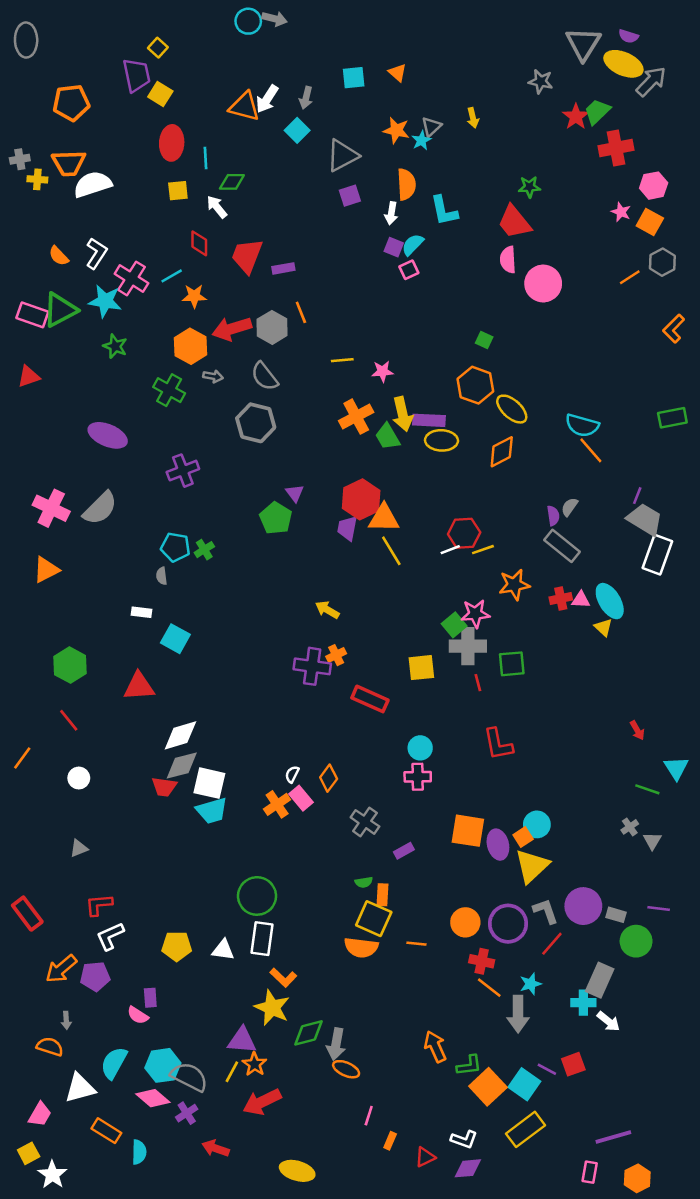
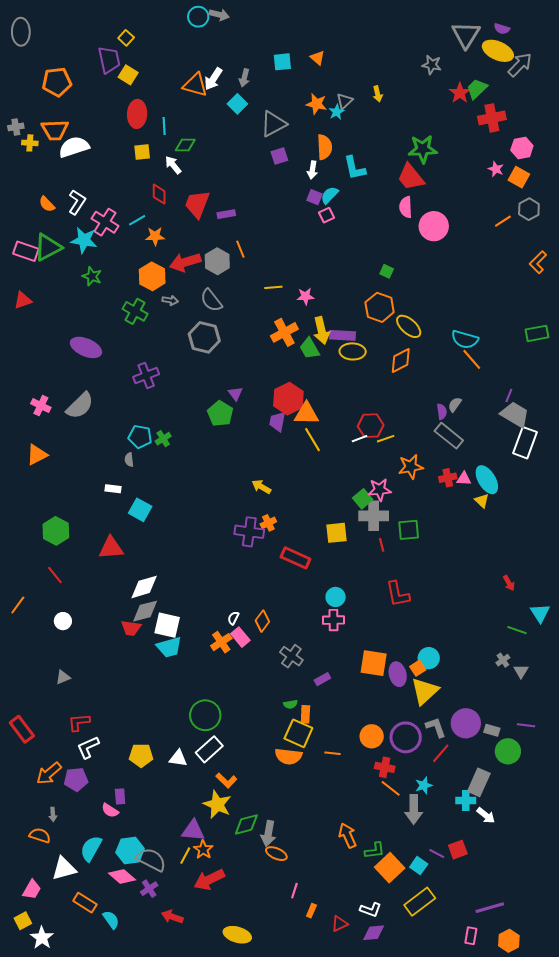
green star: (529, 187) -> (423, 149), size x1.6
pink cross: (51, 508) -> (41, 406), size x0.7
white rectangle: (262, 939) -> (209, 749), turned 40
cyan square: (524, 1084) -> (419, 866), size x0.7
cyan semicircle: (139, 1152) -> (111, 920), turned -36

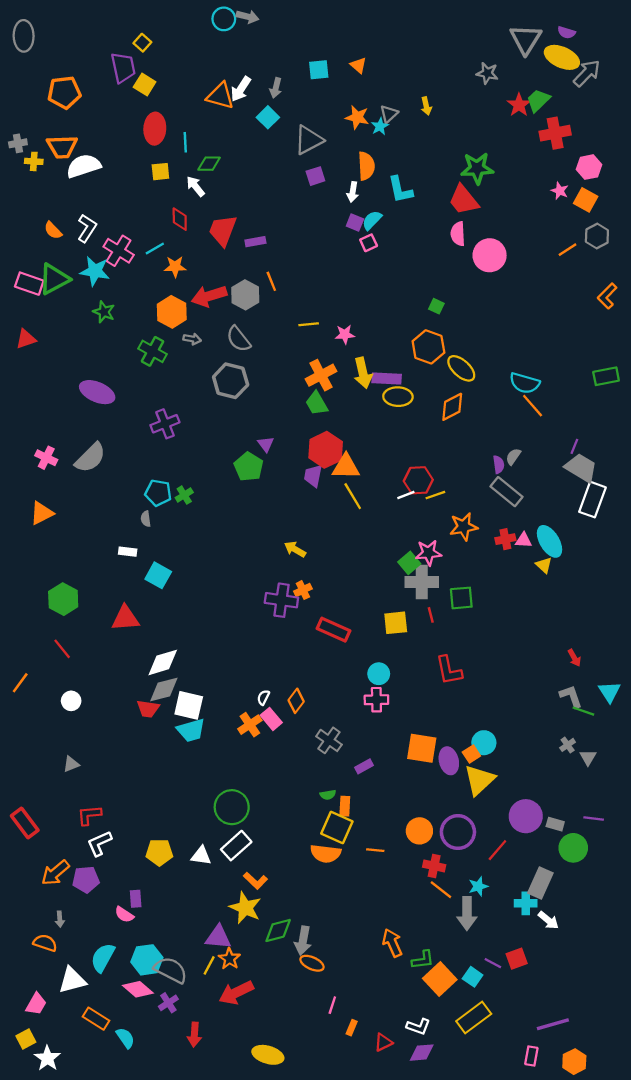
green trapezoid: (309, 348) -> (317, 403), moved
yellow square: (337, 533) -> (396, 623), moved
gray L-shape: (436, 727) -> (571, 696), moved
red arrow: (172, 917) -> (194, 1034), turned -105

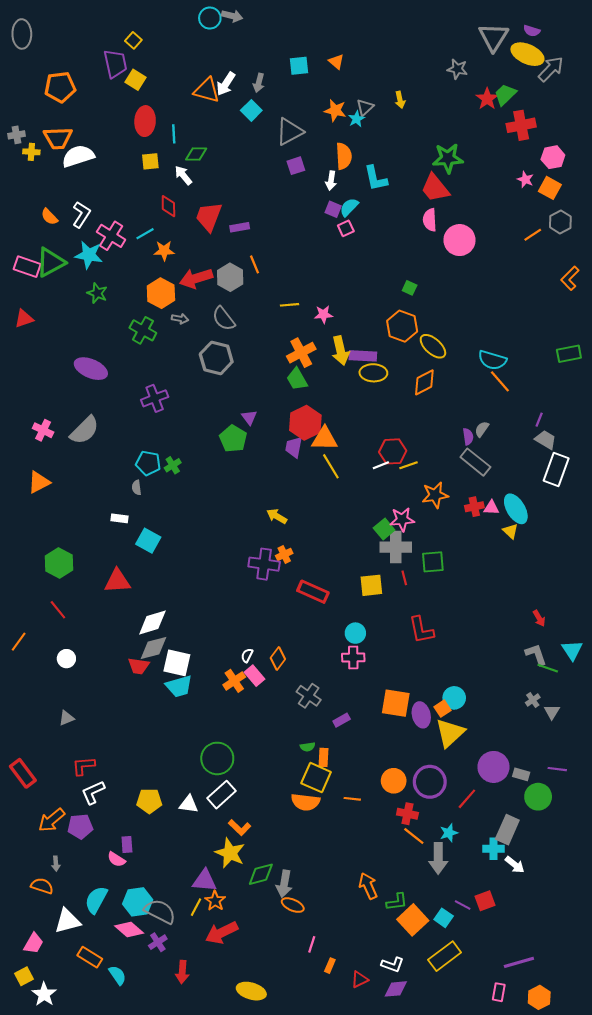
gray trapezoid: (581, 468) -> (546, 440), size x0.7

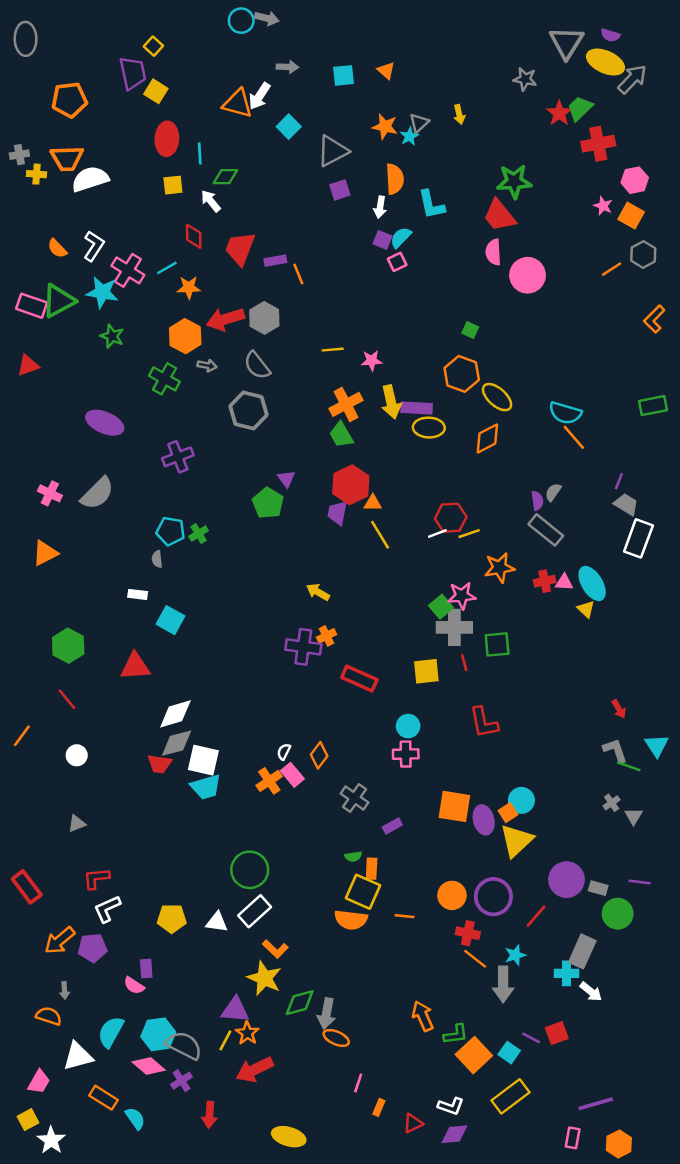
gray arrow: (259, 83) -> (287, 67), moved, turned -102
orange line: (254, 264) -> (298, 274), moved
orange triangle: (325, 439) -> (373, 503), size x0.6

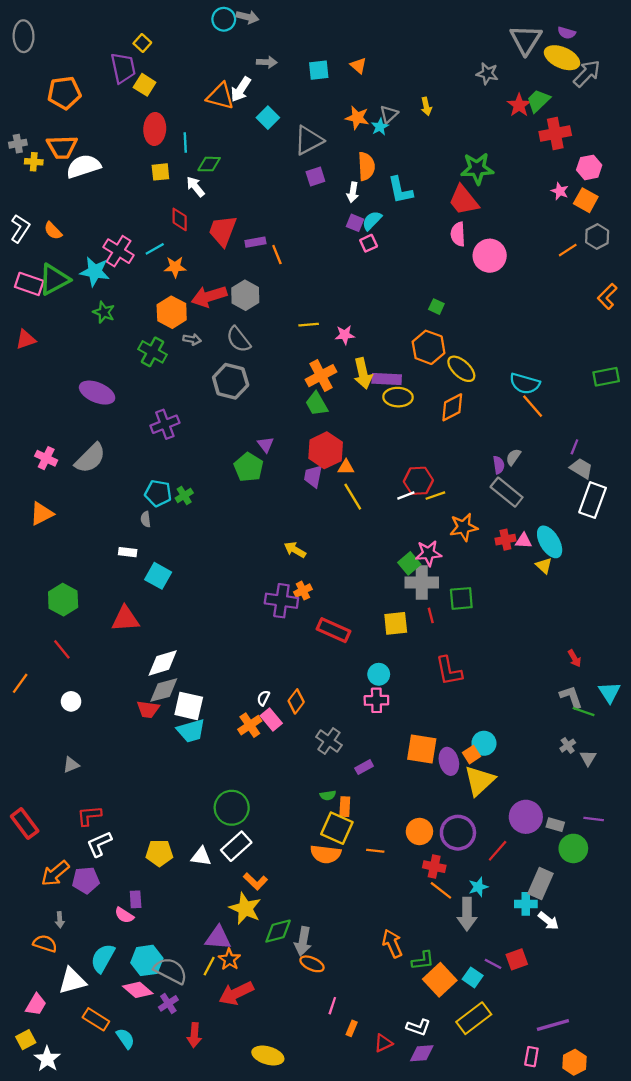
white L-shape: (94, 246) -> (20, 229), moved

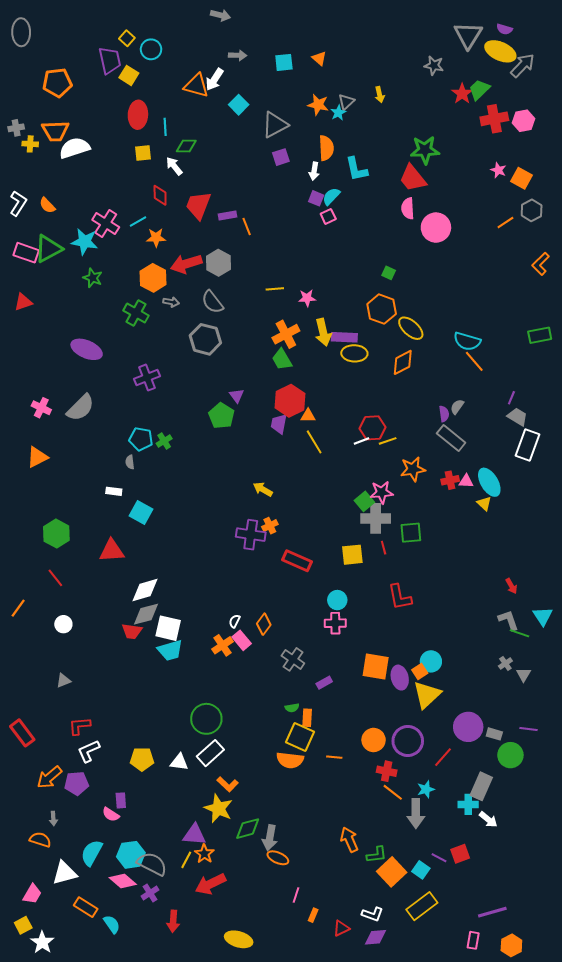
cyan circle: (224, 19) -> (151, 49), moved
pink hexagon: (589, 167) -> (524, 121), moved

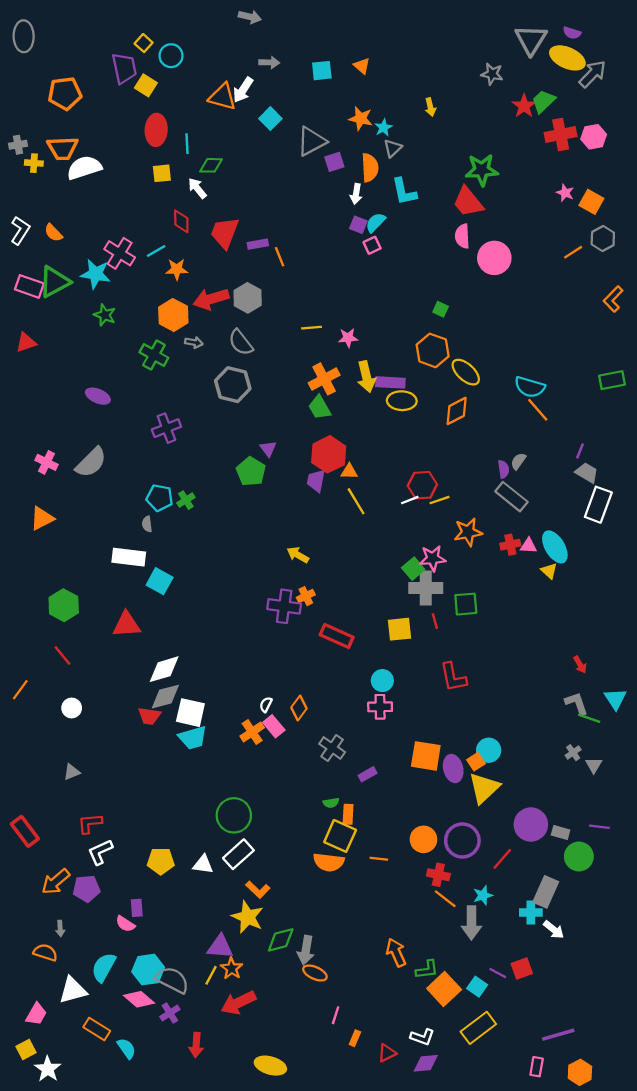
gray triangle: (346, 102) -> (393, 148), moved
purple square: (281, 157) -> (334, 162), moved
purple ellipse: (87, 349) -> (98, 396), size x0.7
white rectangle: (114, 491) -> (129, 557), size x1.8

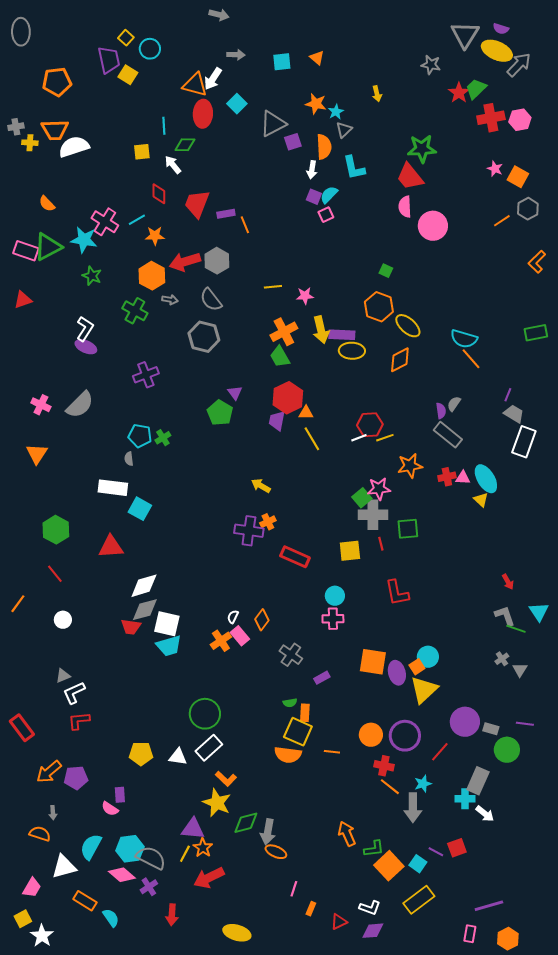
red ellipse: (156, 130) -> (203, 114), moved
white L-shape: (20, 230) -> (85, 329), moved
orange triangle: (42, 518) -> (37, 454), turned -30
white L-shape: (100, 852) -> (74, 693), moved

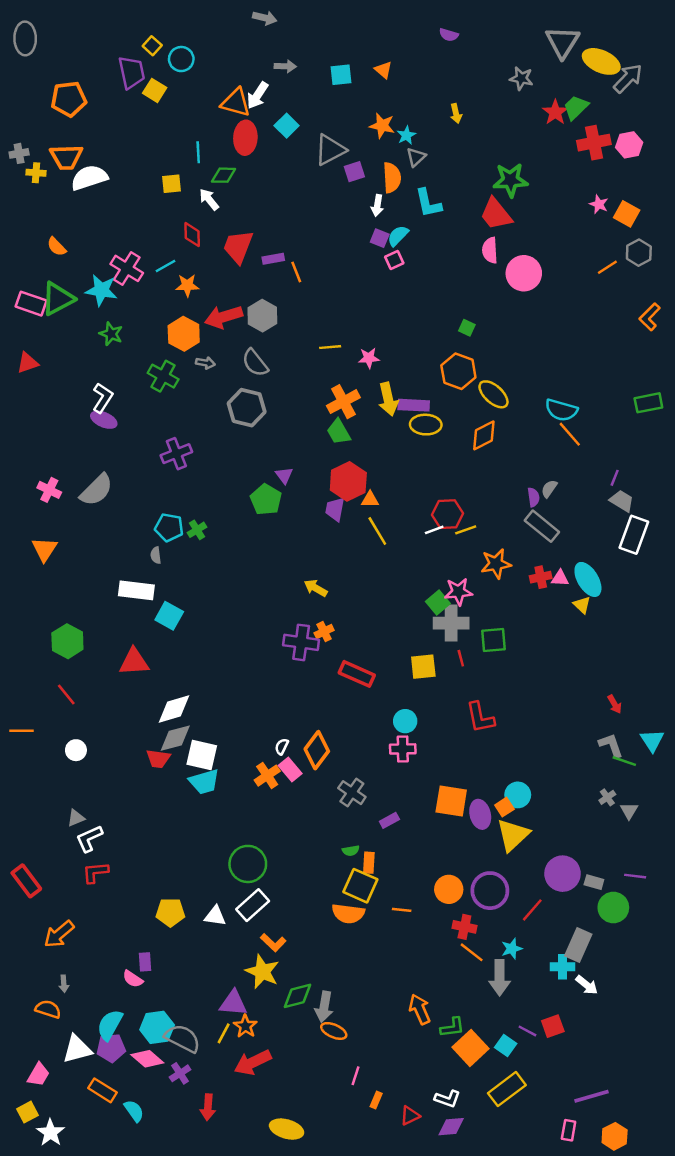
purple semicircle: (501, 29) -> (449, 35), moved
orange line: (18, 604) -> (21, 731), turned 54
orange diamond: (262, 620) -> (317, 750), size x1.4
purple pentagon: (76, 778) -> (111, 1048), moved

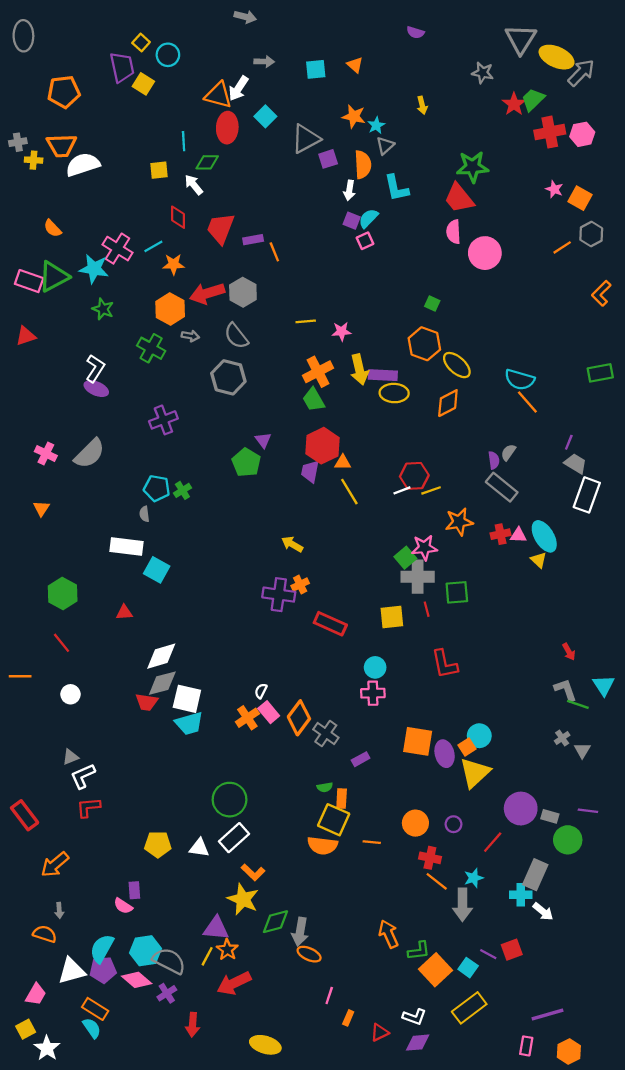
orange triangle: (44, 549) -> (41, 508), size x0.7
red triangle: (134, 662) -> (124, 613), size x0.6
orange diamond: (317, 750) -> (299, 718), moved
purple circle: (490, 891) -> (453, 824), size x0.5
cyan semicircle: (134, 1111) -> (92, 1028), moved

